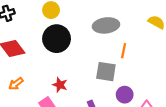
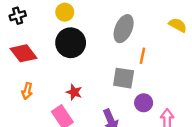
gray ellipse: (106, 25) -> (124, 29), turned -60
orange arrow: (16, 84) -> (27, 91), turned -40

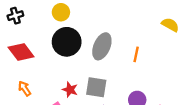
gray ellipse: (124, 29) -> (102, 46), moved
gray square: (124, 78) -> (96, 87), moved
orange arrow: (27, 91) -> (24, 88), turned 133

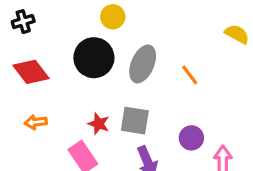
yellow circle: (61, 12) -> (113, 17), moved
orange line: (136, 54) -> (190, 75), turned -49
orange arrow: (24, 88) -> (36, 122), turned -63

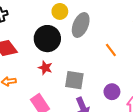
gray ellipse: (143, 64) -> (81, 25), moved
red star: (99, 124) -> (45, 68), moved

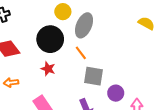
orange line: (111, 50) -> (81, 53), moved
gray square: (74, 80) -> (94, 76), moved

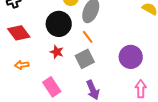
gray square: (94, 76) -> (85, 59), moved, turned -36
purple circle: (116, 93) -> (131, 57), moved, size x1.5

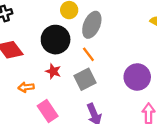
orange arrow: (22, 65) -> (26, 87), moved

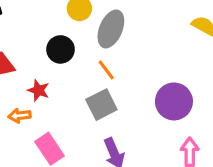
black circle: (56, 40) -> (61, 49), size x0.7
red star: (53, 71) -> (38, 90), moved

